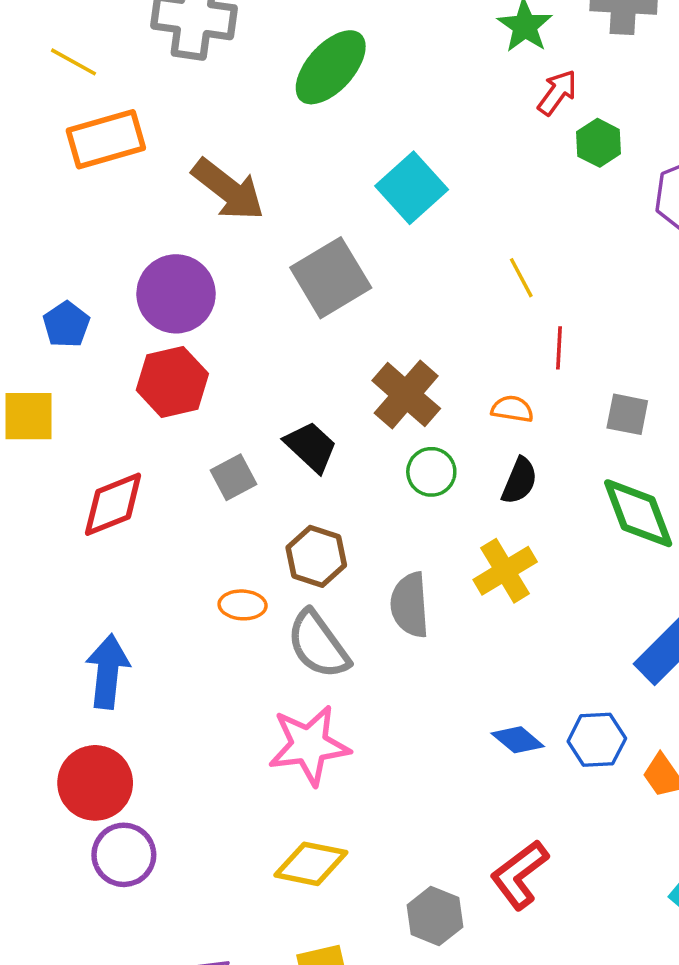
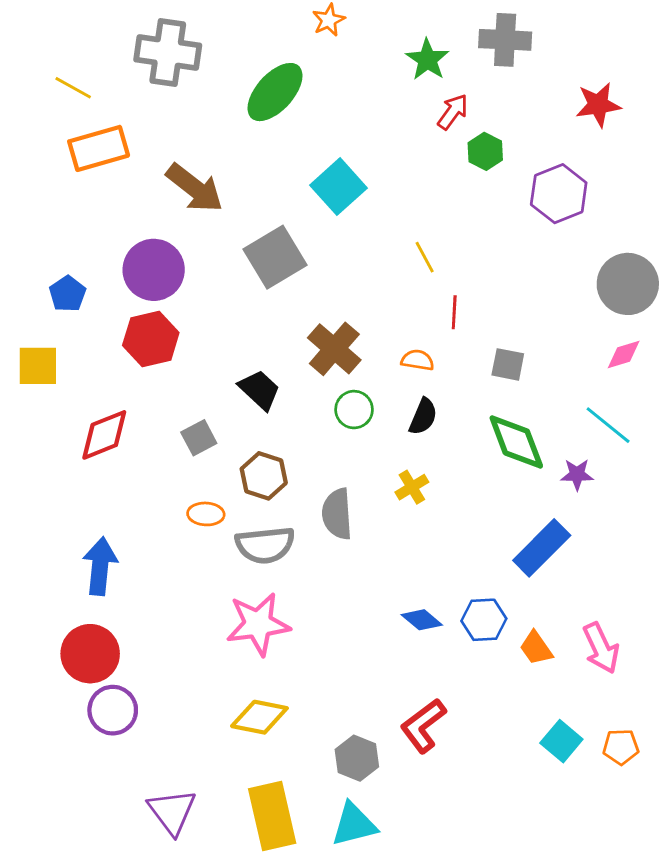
gray square: (234, 477) -> (199, 438), moved
yellow cross: (505, 571) -> (412, 487), size x0.7
gray semicircle: (318, 644) -> (265, 545), turned -60

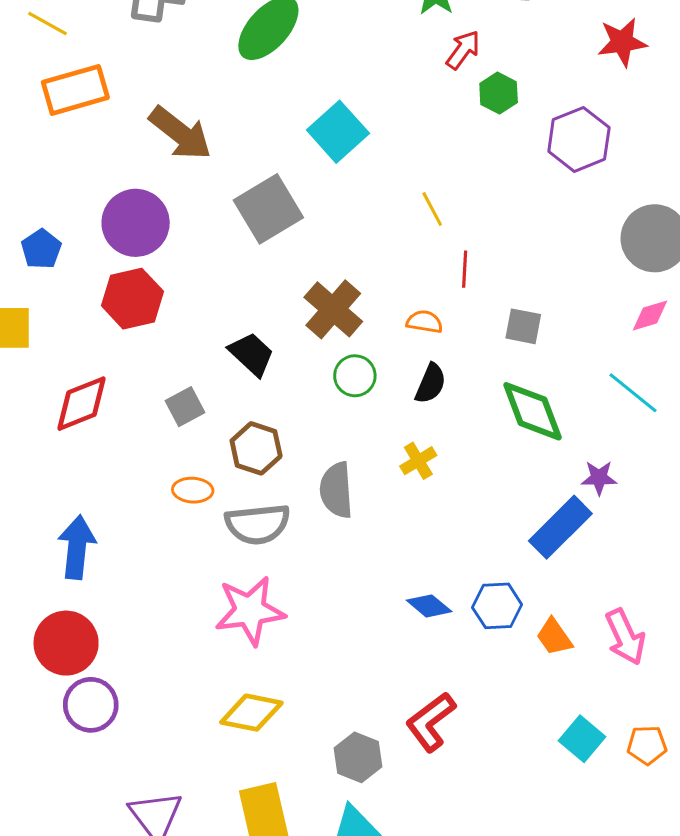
purple star: (577, 474) -> (599, 478), moved

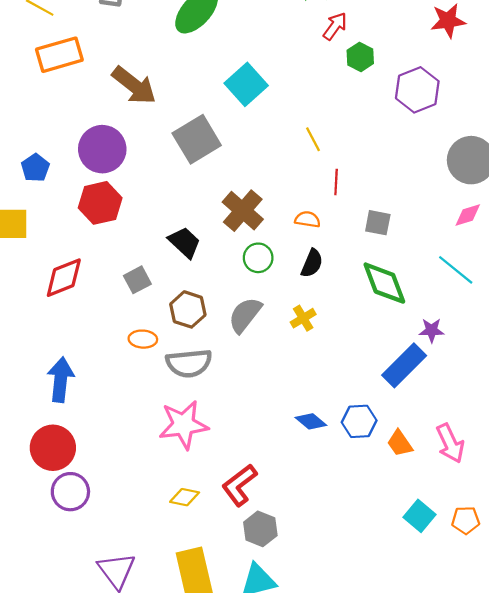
gray semicircle: (336, 490) -> (245, 315), moved, turned 42
yellow diamond: (251, 713) -> (185, 497), size x0.7
red L-shape: (431, 722) -> (239, 485), moved

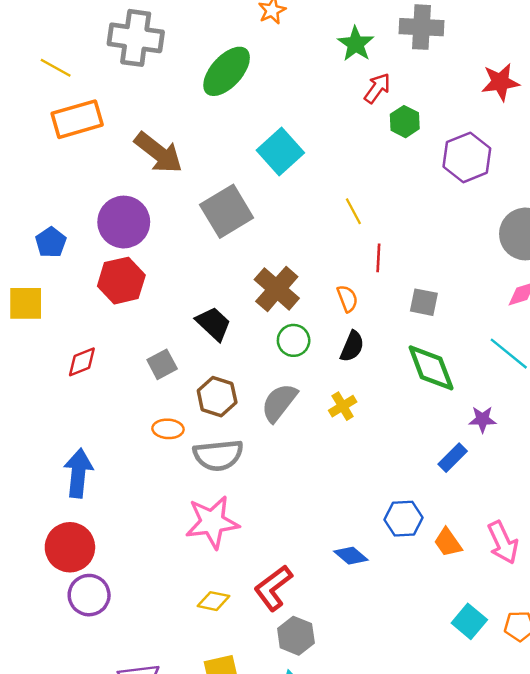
orange semicircle: (308, 219) -> (347, 299), turned 60
red diamond: (64, 278) -> (82, 362), size x0.7
blue rectangle: (404, 365) -> (453, 458), size x0.6
blue diamond: (311, 421) -> (351, 556), moved

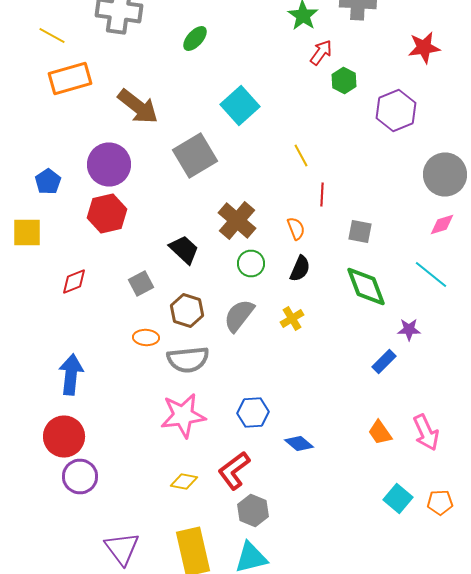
green ellipse: (227, 71) -> (195, 38), size x0.6
blue hexagon: (404, 519) -> (253, 412), moved

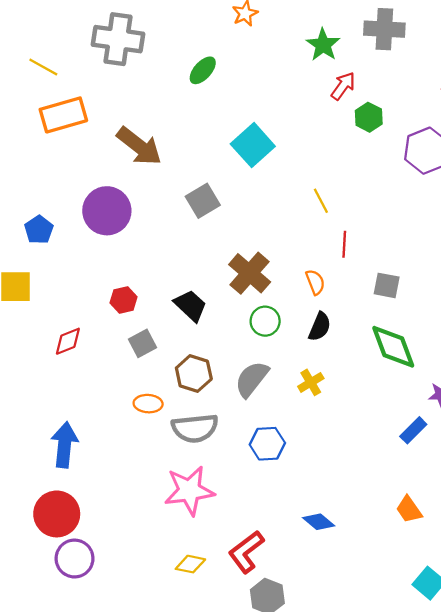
gray square: (195, 156) -> (203, 201), size x0.7
red hexagon: (107, 214) -> (124, 300), moved, size x0.6
blue hexagon: (253, 412) -> (267, 444), moved

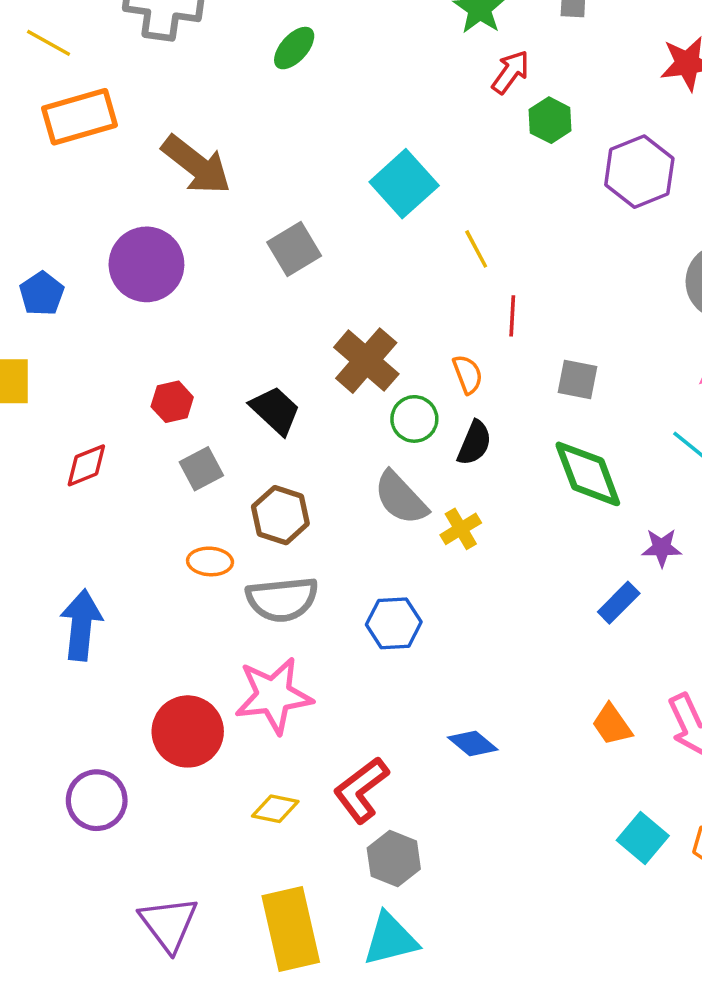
cyan square: (253, 145) -> (404, 184), moved
green circle: (265, 321) -> (414, 419), moved
gray semicircle: (252, 379) -> (401, 498), moved, turned -81
red circle: (57, 514) -> (188, 731), moved

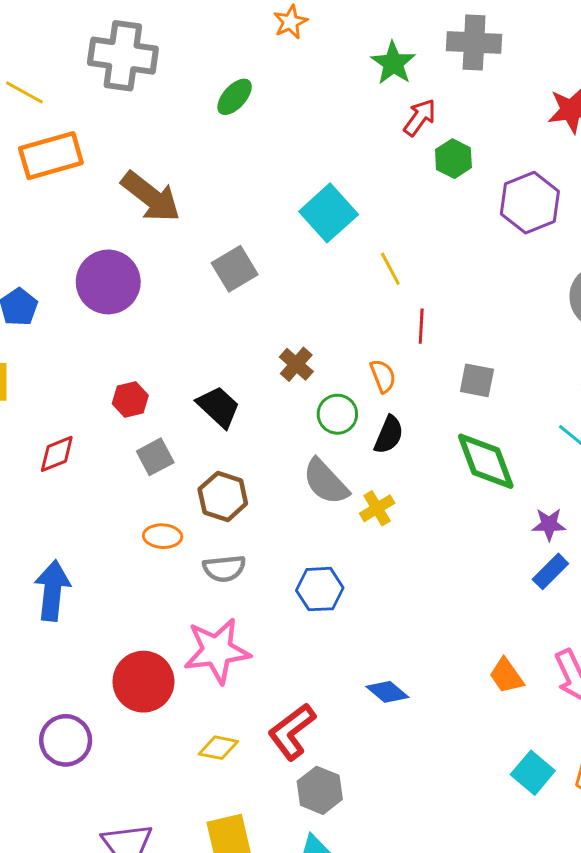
brown cross: (366, 361) -> (296, 364), size x0.6
gray semicircle: (282, 599) -> (224, 568), size x0.7
blue rectangle: (619, 603) -> (550, 571), moved

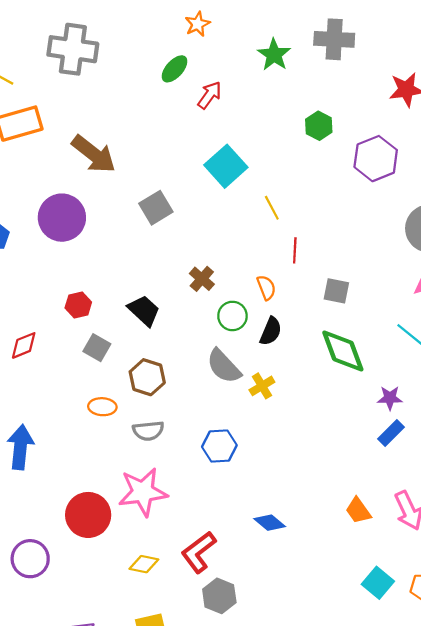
green ellipse: (235, 97) -> (175, 69), moved
red arrow: (420, 117) -> (210, 95), moved
gray square: (155, 457) -> (97, 348), turned -32

